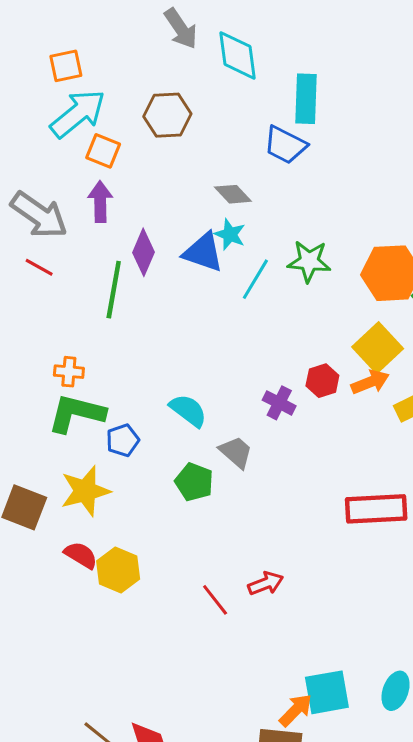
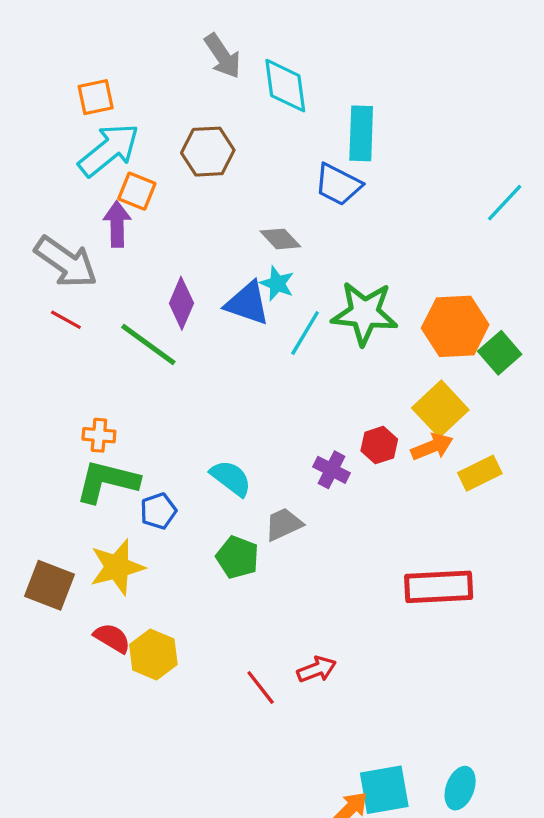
purple arrow: (100, 202) -> (117, 224), moved
green star: (309, 261) -> (364, 313), size x1.4
green line: (114, 290) -> (148, 345), turned -64
gray trapezoid: (236, 452) -> (284, 524), turned -66

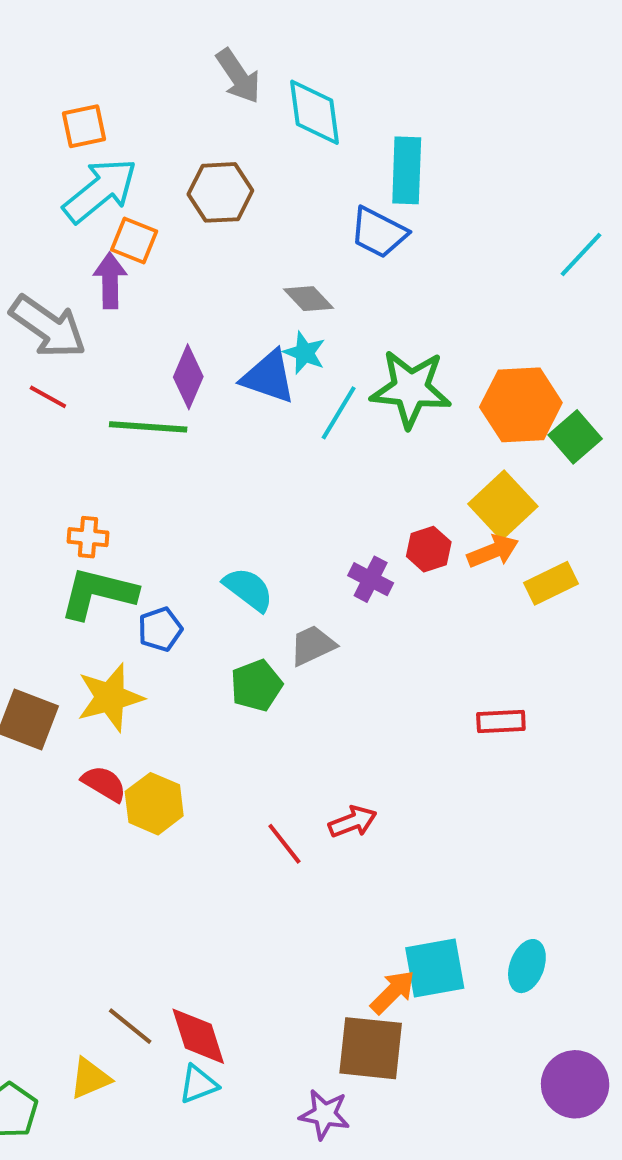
green line: (148, 345) -> (148, 427), turned -32
green pentagon: (237, 557) -> (256, 685), turned 30
red rectangle: (439, 587) -> (501, 722), size x0.6

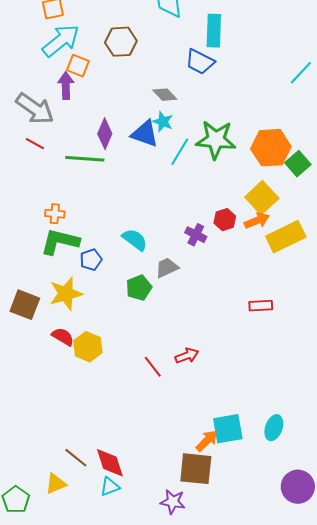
yellow rectangle: (551, 583) -> (286, 237), size x1.5

